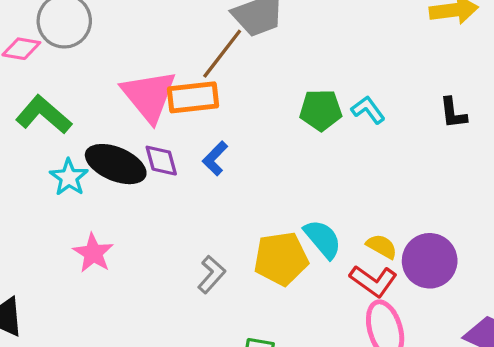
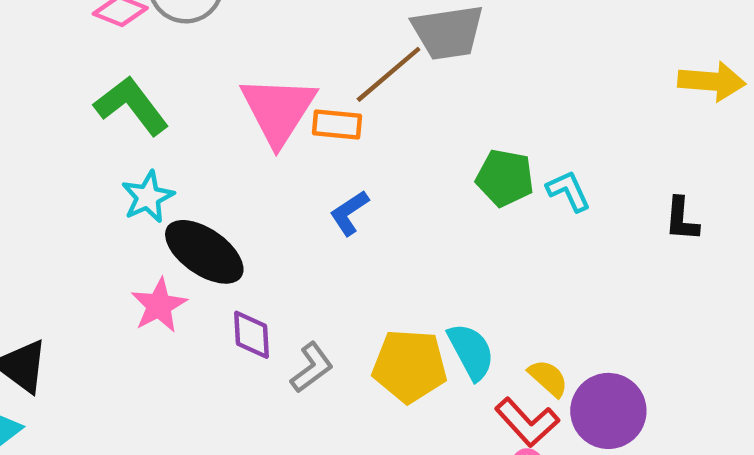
orange rectangle: (193, 97) -> (337, 125), size x0.7
purple diamond: (161, 161) -> (252, 335), moved
black ellipse: (116, 164) -> (204, 252), moved

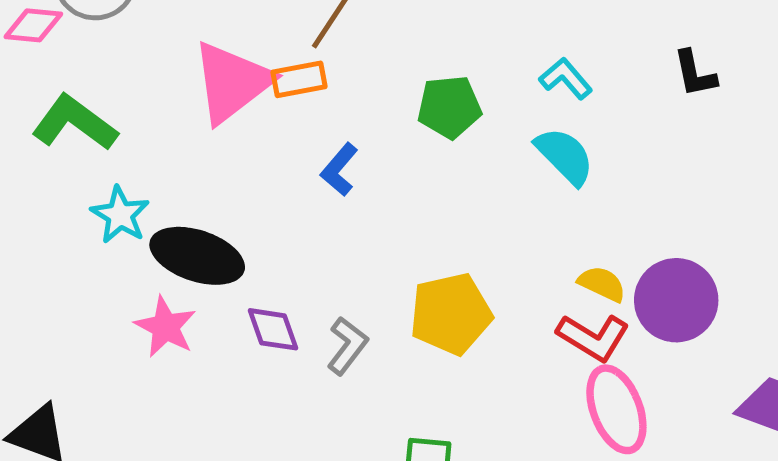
pink triangle: (278, 110) -> (232, 82), turned 36
green pentagon: (505, 178) -> (449, 107), moved
cyan semicircle: (471, 351) -> (565, 156), moved

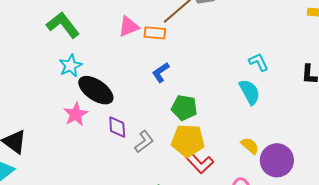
pink triangle: (232, 82) -> (129, 27), size x0.6
green pentagon: (449, 107) -> (184, 108), moved
red L-shape: (593, 337) -> (199, 163), moved

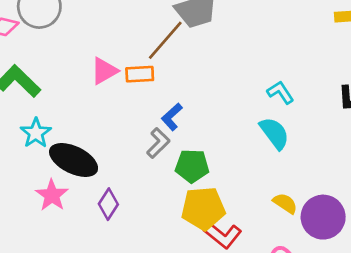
blue L-shape: (161, 72) -> (172, 117), moved
purple diamond: (117, 127) -> (108, 204), turned 45
gray L-shape: (144, 142) -> (158, 143), moved

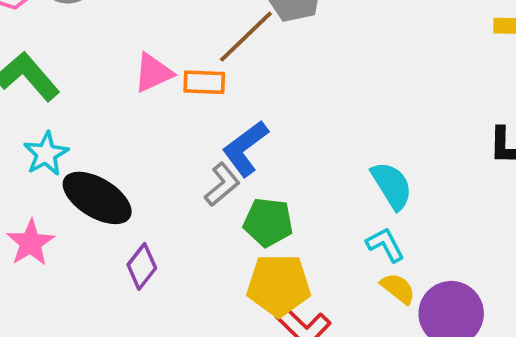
cyan L-shape: (280, 92) -> (385, 245), moved
blue L-shape: (172, 117) -> (245, 148), size x1.4
pink star: (52, 195) -> (31, 243), moved

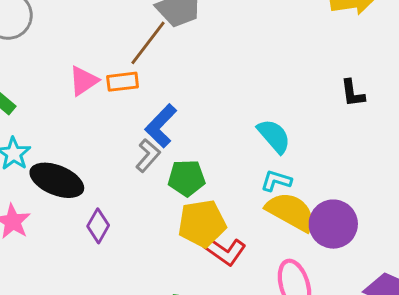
cyan L-shape: (385, 245) -> (276, 181), turned -36
yellow semicircle: (398, 288) -> (291, 212), size x1.8

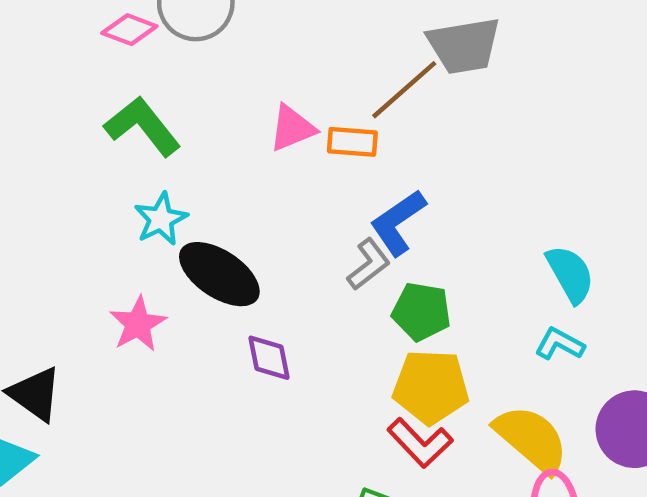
yellow semicircle: (291, 212) -> (531, 439), moved
purple diamond: (98, 226) -> (269, 358), turned -52
red L-shape: (225, 251) -> (420, 443), moved

